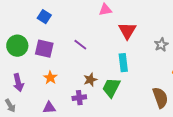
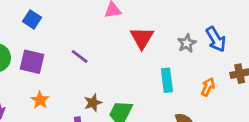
gray star: (161, 45) -> (187, 43), moved
cyan rectangle: (123, 63) -> (167, 80), moved

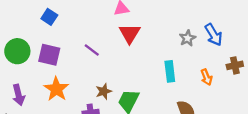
red triangle: (142, 38) -> (130, 33), moved
orange arrow: (208, 87) -> (206, 77), turned 133
orange star: (40, 100) -> (56, 89), size x1.5

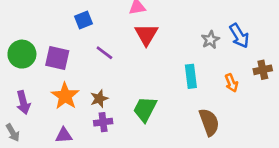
blue square: (49, 17) -> (83, 20), moved, turned 35
brown star: (104, 91) -> (99, 99), moved

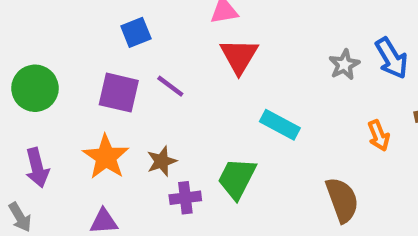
purple square: (57, 58) -> (119, 93), moved
cyan rectangle: (191, 76) -> (280, 125), moved, turned -55
purple cross: (103, 122) -> (185, 198), moved

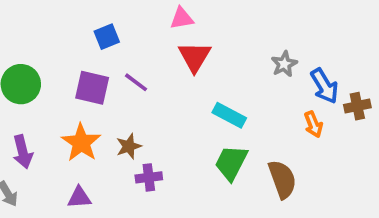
blue arrow: (392, 58) -> (324, 86), moved
green trapezoid: (237, 178) -> (231, 163), moved

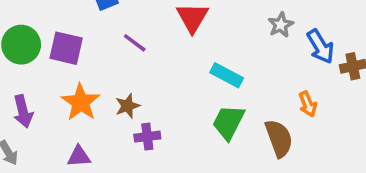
purple square: (92, 88) -> (66, 48), moved
orange arrow: (313, 124) -> (308, 104), moved

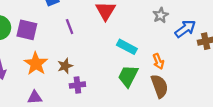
purple line: (135, 43) -> (70, 27), turned 32
blue arrow: (320, 46) -> (185, 29), turned -95
orange arrow: (308, 104) -> (158, 61), moved

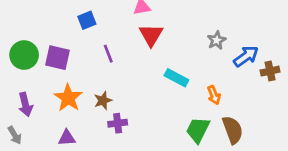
green trapezoid: (128, 76) -> (198, 130), moved
brown semicircle: (159, 86) -> (233, 130), moved

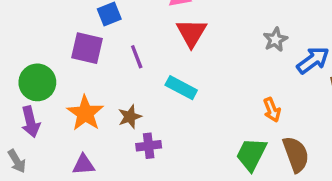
green circle: (24, 55) -> (37, 82), moved
purple square: (57, 58) -> (87, 48), moved
cyan rectangle: (176, 78) -> (181, 88), moved

